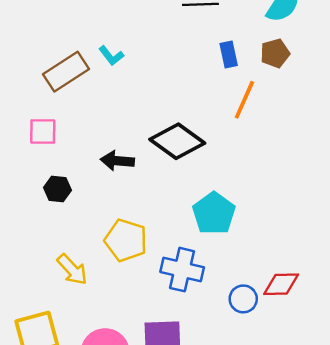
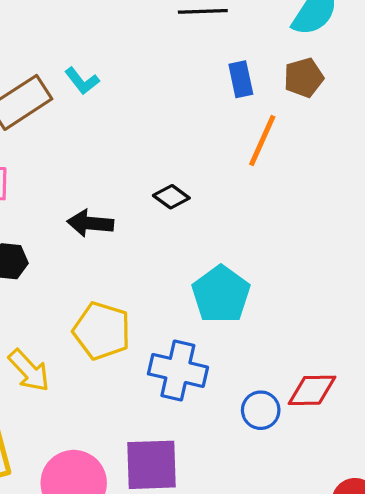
black diamond: (177, 141) -> (171, 197), size x0.5

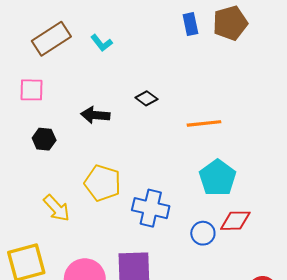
brown pentagon: (304, 78) -> (230, 23), size x1.4
cyan L-shape: (82, 81) -> (102, 43), moved
orange line: (262, 140) -> (204, 123), moved, turned 60
cyan pentagon: (221, 294) -> (218, 178), moved

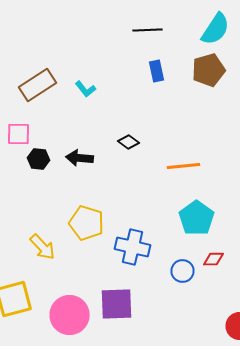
blue rectangle: (190, 24) -> (156, 71), moved
black hexagon: (44, 139) -> (38, 159), moved
red diamond: (235, 221) -> (214, 259), size x0.7

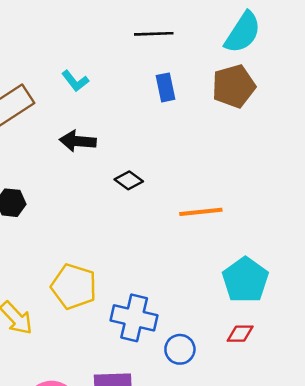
cyan L-shape: (86, 89) -> (75, 81), moved
black arrow: (80, 158) -> (78, 141), moved
cyan pentagon: (196, 218) -> (245, 280), moved
blue circle: (182, 271) -> (180, 349), moved

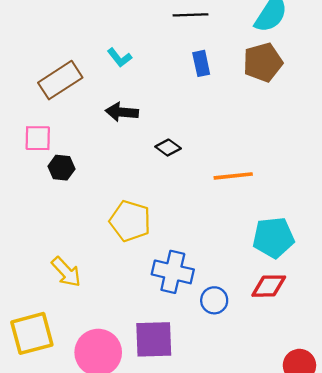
cyan pentagon: (245, 280) -> (273, 238), turned 30
yellow pentagon: (74, 286) -> (130, 221), moved
red diamond: (240, 334) -> (269, 286), size x1.4

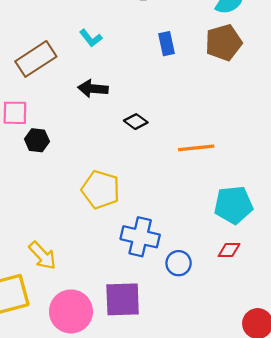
yellow arrow: (66, 272) -> (42, 255), moved
red diamond: (269, 286) -> (229, 250), size x0.7

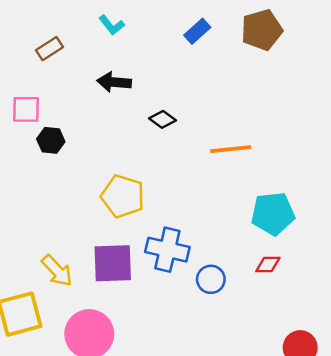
blue rectangle: (166, 44) -> (197, 31), turned 60
brown rectangle: (36, 59) -> (50, 49), size x0.6
purple square: (123, 299) -> (113, 263), moved

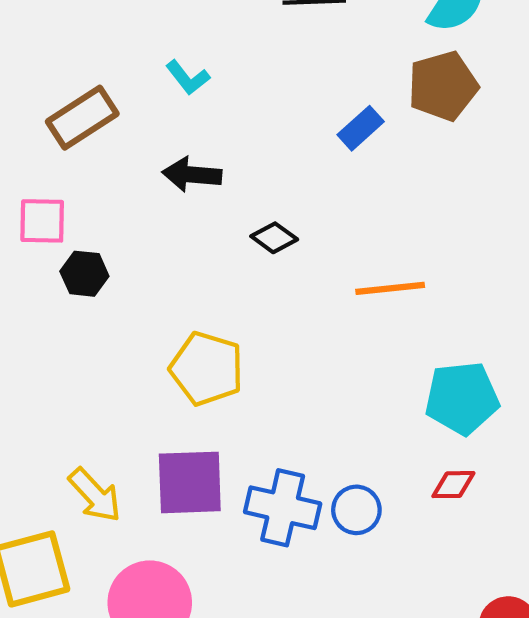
blue rectangle: (197, 31) -> (361, 128), moved
brown rectangle: (50, 49) -> (82, 118), size x1.5
blue cross: (167, 250) -> (283, 508), moved

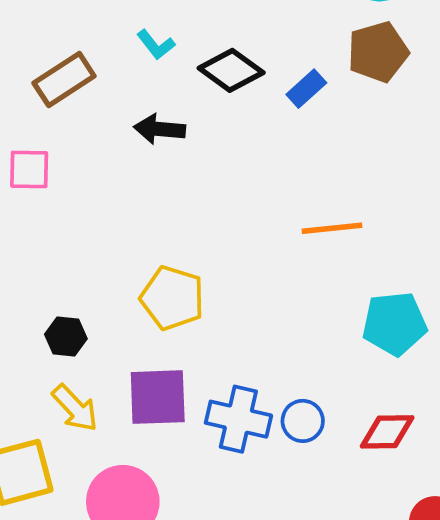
black diamond: (274, 238) -> (231, 70), moved, size x1.6
black hexagon: (84, 274) -> (66, 336), moved
red diamond: (453, 485) -> (387, 432), moved, size x1.4

